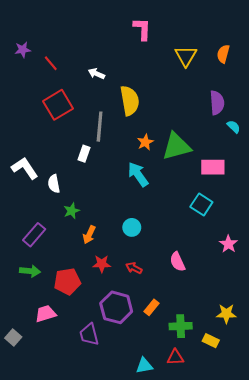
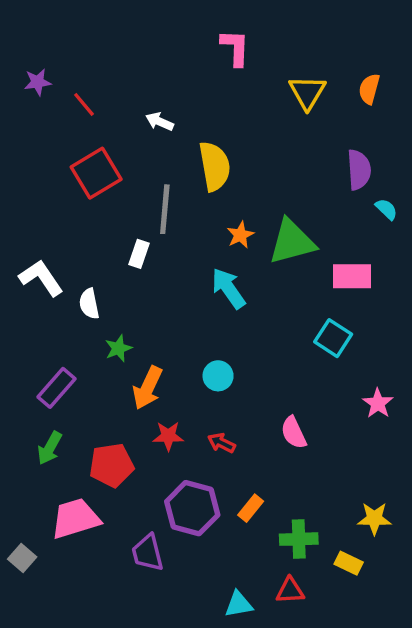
orange arrow: (89, 235) -> (148, 388), size x1.4
green arrow: (30, 271) -> (50, 448), turned 114
pink trapezoid: (46, 314) -> (75, 518), size x1.4

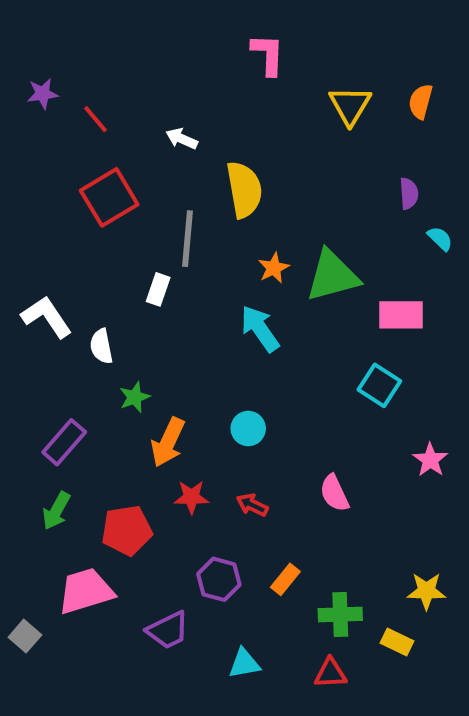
purple semicircle: (359, 170) -> (409, 194), size x0.7
purple hexagon: (192, 508) -> (219, 579), size x0.7
purple trapezoid: (148, 553) -> (168, 630), turned -102
cyan triangle: (239, 604) -> (244, 663), moved

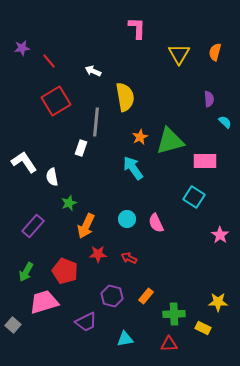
pink semicircle: (334, 493) -> (156, 223), moved
green arrow: (56, 511) -> (26, 272), moved
red pentagon: (127, 530) -> (65, 271), turned 30

